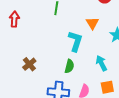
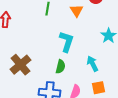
orange triangle: (92, 23) -> (76, 11), moved
brown cross: (29, 64) -> (20, 65), size x1.5

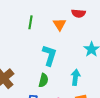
cyan arrow: (92, 64) -> (75, 77), turned 35

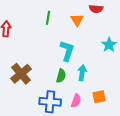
cyan arrow: (75, 77) -> (82, 73), moved

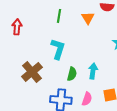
cyan L-shape: (67, 51) -> (58, 49), moved

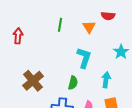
cyan L-shape: (58, 49) -> (84, 58), moved
cyan arrow: (93, 71) -> (106, 80), moved

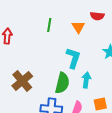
cyan arrow: (106, 80) -> (86, 80), moved
green semicircle: (73, 83) -> (62, 83), size x1.5

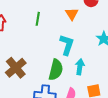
green line: (49, 25) -> (38, 19), moved

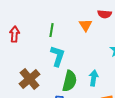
cyan L-shape: (67, 45) -> (58, 56), moved

